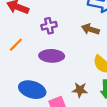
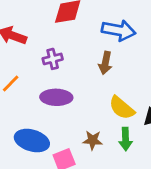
brown arrow: (90, 29) -> (105, 63), turned -96

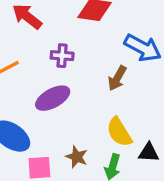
purple ellipse: (56, 97) -> (53, 98), turned -48

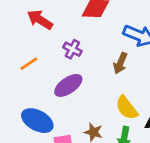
purple cross: (62, 56) -> (72, 49), turned 30

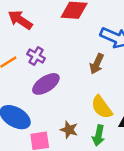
purple cross: (72, 49) -> (36, 56), moved

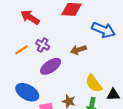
brown arrow: (97, 64) -> (78, 50), moved, turned 49

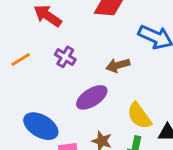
orange line: (21, 50) -> (21, 60), moved
purple ellipse: (51, 66) -> (92, 97), moved

